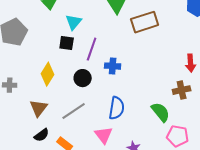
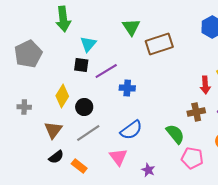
purple line: (92, 49) -> (106, 71), turned 40
black circle: (83, 78) -> (84, 107), moved
blue semicircle: (117, 108) -> (131, 130), turned 45

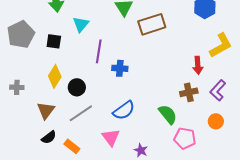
black square: (81, 65) -> (54, 41), moved
purple line: (106, 71) -> (99, 51), turned -50

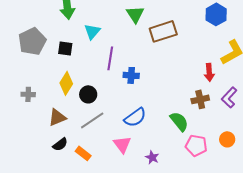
brown triangle: (46, 110) -> (57, 117), turned 30
orange circle: (216, 121) -> (227, 139), moved

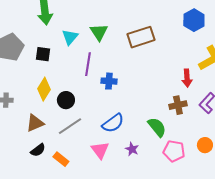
green triangle: (135, 14) -> (99, 32), moved
purple star: (152, 157) -> (132, 149), moved

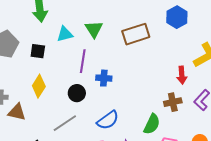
blue hexagon: (194, 20) -> (177, 17), moved
cyan triangle: (70, 37) -> (65, 34), turned 36
black circle: (66, 100) -> (77, 93), moved
brown triangle: (35, 123) -> (17, 112), moved, turned 36
green semicircle: (157, 127) -> (152, 124), turned 65

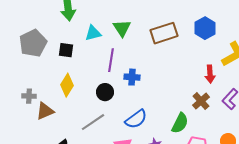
blue hexagon: (177, 17) -> (205, 28), moved
brown cross: (173, 102) -> (201, 101), turned -30
brown triangle: (17, 112) -> (45, 111), turned -36

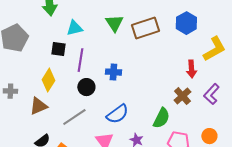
green triangle: (122, 28) -> (114, 23), moved
black square: (66, 50) -> (58, 49), moved
purple line: (111, 60) -> (80, 60), moved
brown triangle: (45, 111) -> (38, 106), moved

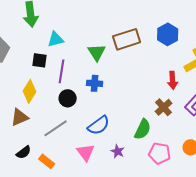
green triangle: (114, 23) -> (97, 52), moved

